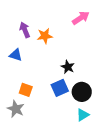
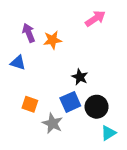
gray star: (16, 109) -> (52, 123), moved
cyan triangle: (83, 115) -> (108, 133), moved

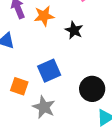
black star: (80, 77) -> (74, 30), moved
blue square: (70, 102) -> (49, 71), moved

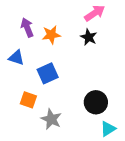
black star: (74, 30) -> (89, 37), moved
blue square: (49, 71) -> (48, 73), moved

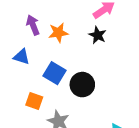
blue square: (48, 73) -> (54, 73), turned -35
black circle: (96, 102) -> (82, 85), moved

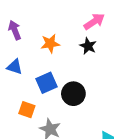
purple arrow: (33, 25) -> (15, 30), moved
blue square: (54, 73) -> (46, 83), turned 35

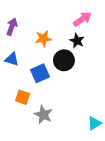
purple arrow: (15, 30) -> (12, 27), turned 42
black circle: (73, 94) -> (64, 60), moved

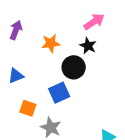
blue triangle: (12, 59) -> (16, 76), moved, turned -40
blue square: (40, 73) -> (59, 93), moved

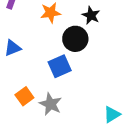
orange square: (28, 108) -> (24, 96), moved, turned 35

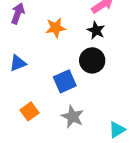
black circle: (75, 39) -> (92, 60), moved
gray star: (51, 104) -> (73, 117), moved

